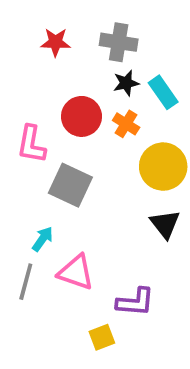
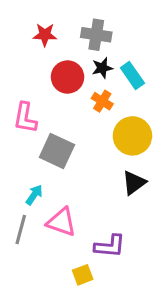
red circle: (81, 116) -> (68, 77), moved
black triangle: (165, 224) -> (134, 183), turned 32

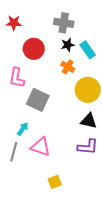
red star: (45, 35) -> (14, 23), moved
red circle: (68, 77) -> (34, 49), moved
black triangle: (134, 183) -> (89, 121), turned 48
purple L-shape: (110, 246) -> (88, 147), moved

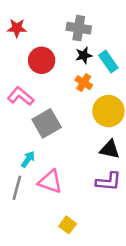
pink L-shape: (17, 78) -> (21, 96), turned 120
gray square: (38, 100) -> (47, 123), turned 35
yellow square: (55, 182) -> (68, 225), turned -32

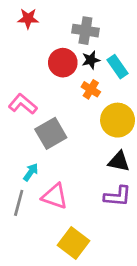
red star: (17, 28) -> (28, 19), moved
red circle: (42, 60) -> (63, 63), moved
yellow square: (68, 225) -> (73, 243), size x1.6

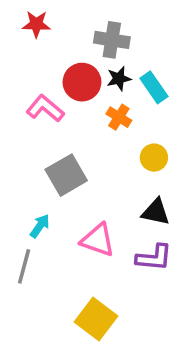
pink L-shape: (23, 104) -> (45, 108), moved
yellow circle: (118, 120) -> (154, 158), size x0.6
pink triangle: (55, 196) -> (98, 240), moved

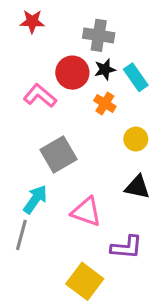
cyan arrow: (40, 226) -> (35, 199), size x1.4
purple L-shape: (154, 258) -> (127, 247), moved

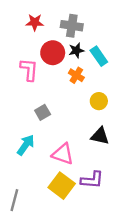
red star: (32, 22) -> (35, 22), moved
pink L-shape: (40, 96) -> (29, 70), turned 55
gray square: (58, 155) -> (43, 112), size x0.6
gray line: (21, 235) -> (14, 200), moved
yellow square: (85, 281) -> (62, 186), moved

